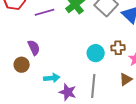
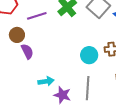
brown circle: (22, 65) -> (17, 35), moved

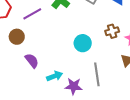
purple semicircle: (27, 51) -> (32, 61), moved
cyan circle: (89, 55) -> (83, 43), moved

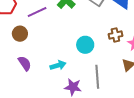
purple semicircle: (32, 61) -> (25, 63), moved
cyan arrow: (55, 76) -> (58, 65), moved

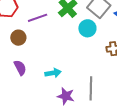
cyan circle: (85, 45) -> (87, 28), moved

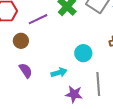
cyan circle: (87, 28) -> (83, 53), moved

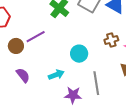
purple line: (38, 19) -> (36, 37), moved

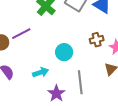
purple star: (73, 95) -> (56, 93), turned 30

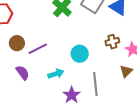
purple line: (21, 34) -> (38, 49), moved

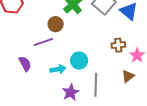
brown circle: (17, 43) -> (56, 24), moved
cyan circle: (80, 54) -> (79, 60), moved

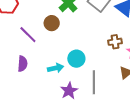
purple line: (43, 42) -> (28, 35), moved, turned 66
purple semicircle: (25, 64) -> (23, 64), turned 35

